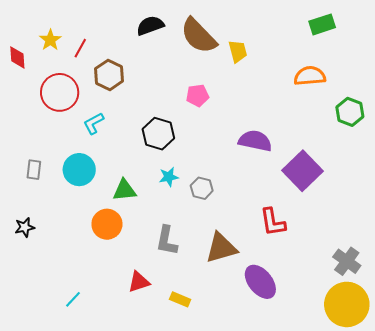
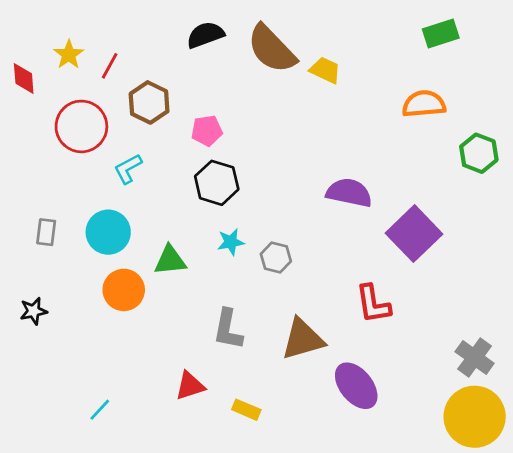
yellow trapezoid: (238, 51) -> (325, 70), turned -50
pink pentagon: (198, 96) -> (207, 131), moved
orange circle: (107, 224) -> (124, 290), moved

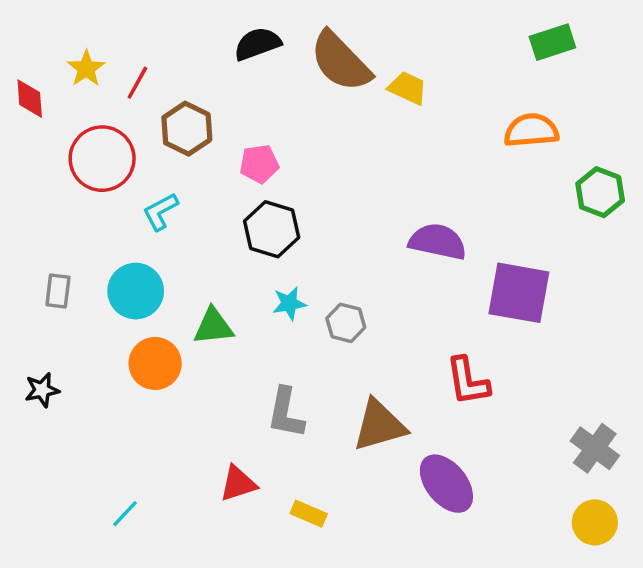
purple square: (414, 234) -> (519, 293), turned -36
yellow circle: (475, 417) -> (595, 522), size x0.6

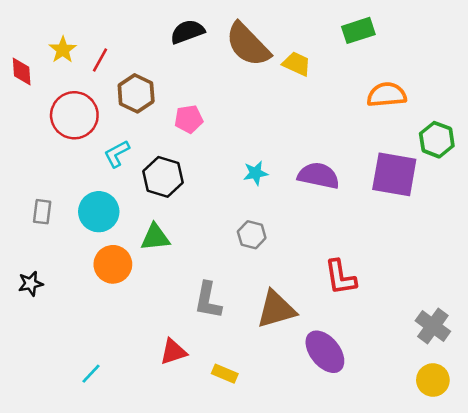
green rectangle: (552, 42) -> (358, 30), moved
black hexagon: (272, 229) -> (163, 177), moved
purple square: (519, 293) -> (394, 174), moved
cyan star: (289, 303) -> (256, 173), moved

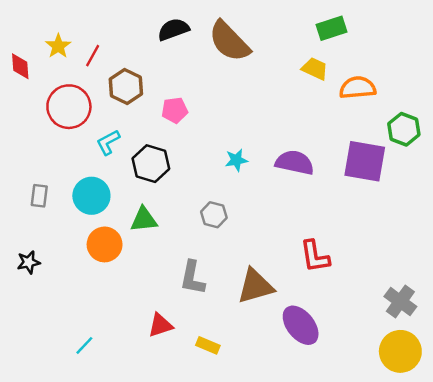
yellow trapezoid: (297, 64) -> (315, 69), moved
gray hexagon: (252, 235) -> (214, 215), moved
yellow circle: (433, 380) -> (400, 351), size x1.4

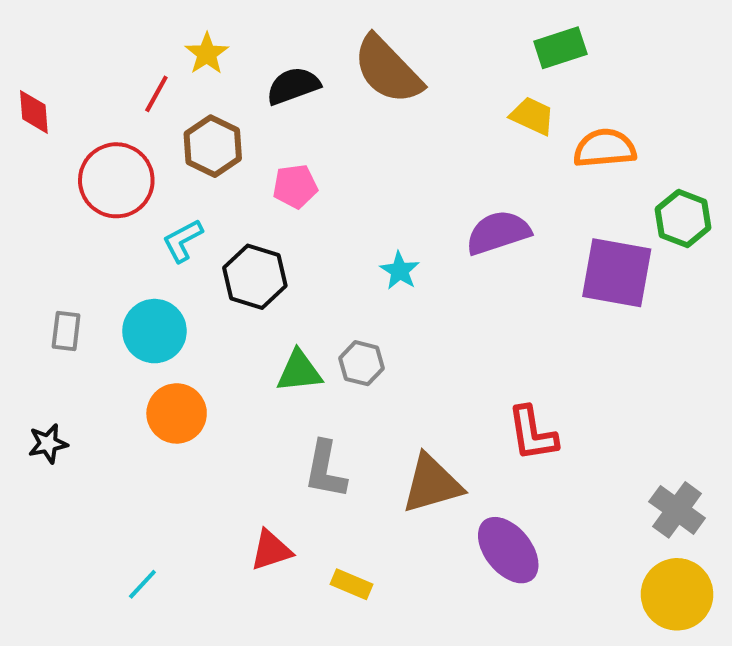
black semicircle: (173, 29) -> (293, 86), moved
yellow star: (58, 46) -> (207, 54), moved
cyan star: (236, 160) -> (400, 271), turned -30
purple semicircle: (295, 162) -> (498, 233), moved, turned -30
green triangle: (144, 220) -> (299, 371), moved

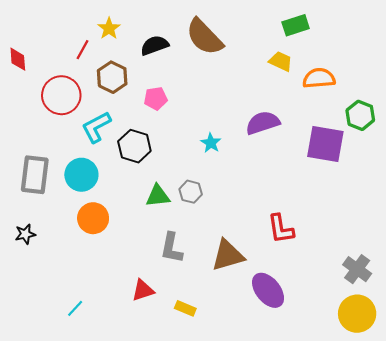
cyan L-shape: (183, 241) -> (96, 127), size x1.4
gray rectangle: (66, 331) -> (35, 175), size x1.8

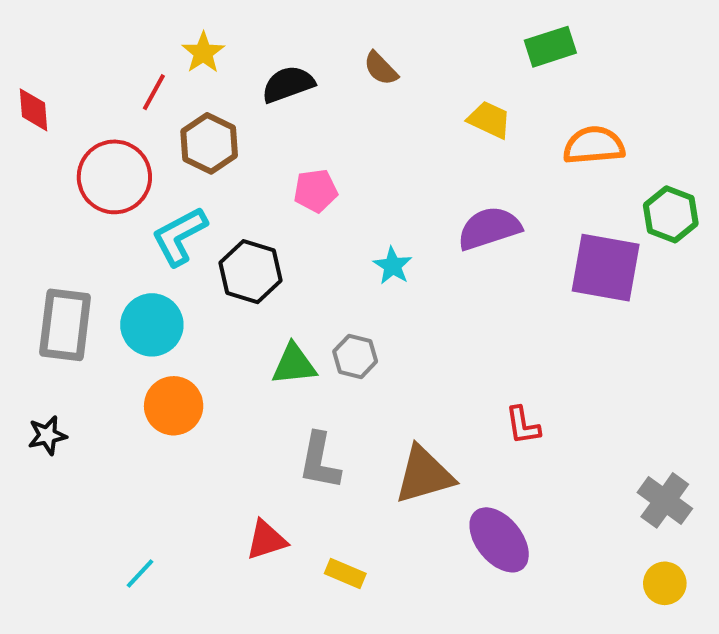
brown semicircle: (204, 37) -> (381, 68), size x0.5
yellow trapezoid: (281, 61) -> (489, 120), moved
pink pentagon: (156, 98) -> (316, 191), moved
red L-shape: (281, 229) -> (523, 426), size x0.7
yellow circle: (357, 314) -> (665, 583), size x0.6

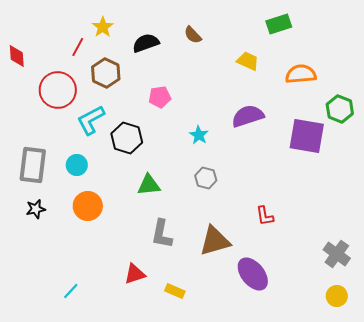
cyan circle: (152, 325) -> (77, 165), size x0.7
gray hexagon: (355, 356) -> (206, 178), moved
black star: (47, 435) -> (36, 209), moved

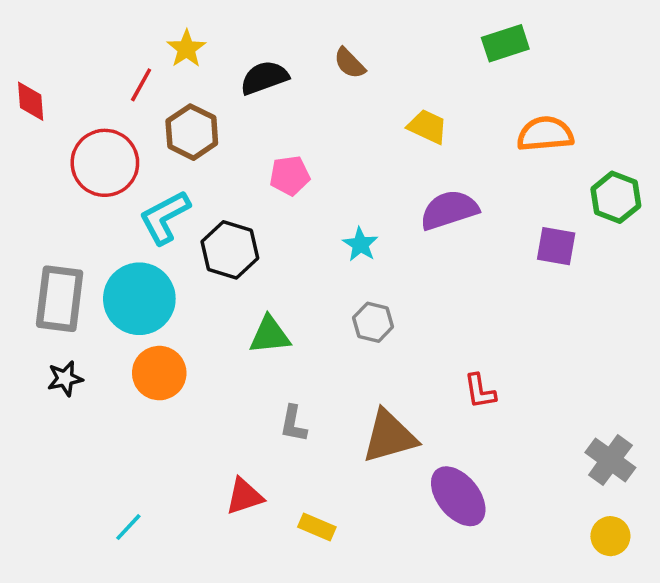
yellow trapezoid: (248, 61) -> (427, 127), moved
purple square: (307, 136) -> (556, 246), size x0.6
cyan circle: (77, 165) -> (139, 299), size x1.8
gray L-shape: (162, 234) -> (293, 424), size x0.7

